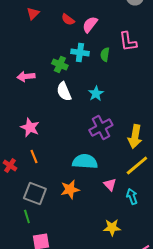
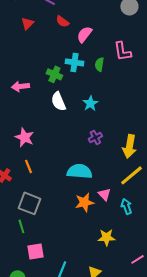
red semicircle: (68, 19) -> (62, 21), moved
purple cross: (101, 127) -> (95, 137), size x0.6
orange star: (70, 189) -> (84, 202), moved

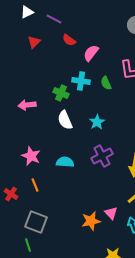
green semicircle: (99, 64) -> (106, 83), turned -32
purple cross: (95, 137) -> (102, 156), size x1.5
cyan semicircle: (79, 171) -> (65, 162), moved, size x0.7

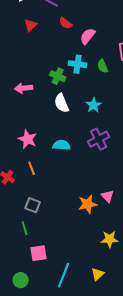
gray square: (36, 222) -> (33, 205), size x0.7

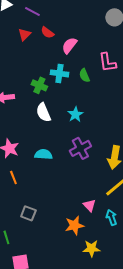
red triangle: (31, 25) -> (24, 34), moved
orange star: (88, 204) -> (74, 225), moved
gray square: (33, 205) -> (28, 213), moved

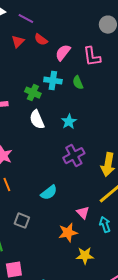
pink L-shape: (107, 62) -> (92, 57), moved
cyan semicircle: (43, 154) -> (49, 193), moved, turned 138

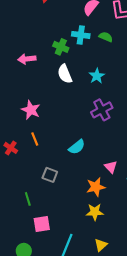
green semicircle: (78, 83) -> (106, 37), turned 136
yellow star: (85, 256) -> (95, 212), moved

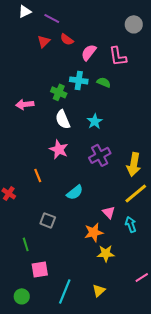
pink star: (31, 110) -> (59, 149), moved
orange line: (35, 139) -> (38, 175), moved
yellow star: (95, 212) -> (106, 253), moved

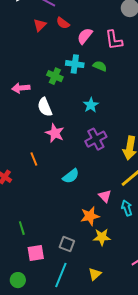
white semicircle: (63, 119) -> (45, 107), moved
gray square: (48, 220) -> (67, 244), moved

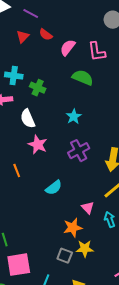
cyan cross: (75, 64) -> (14, 76), moved
green semicircle: (100, 66) -> (83, 78), size x1.5
gray square: (67, 244) -> (65, 256), moved
pink square: (36, 253) -> (19, 265), size x1.4

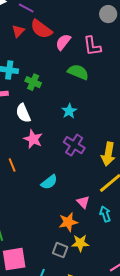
red semicircle: (46, 35) -> (41, 29), size x1.6
purple cross: (79, 151) -> (74, 145), turned -30

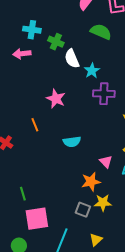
white semicircle: (23, 113) -> (72, 59), moved
purple cross: (74, 145) -> (104, 94), moved, turned -30
cyan semicircle: (49, 182) -> (72, 142), turned 30

